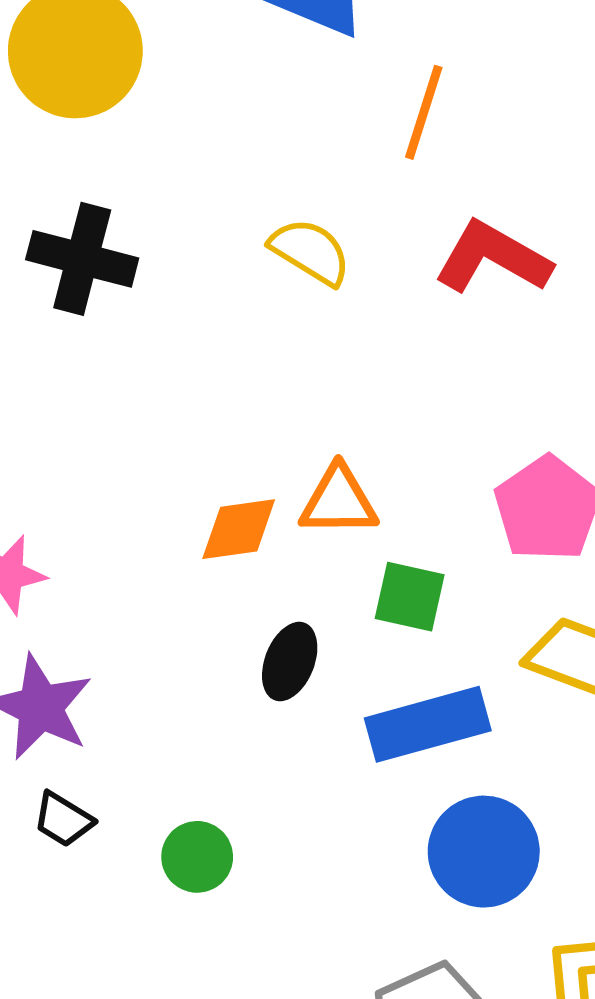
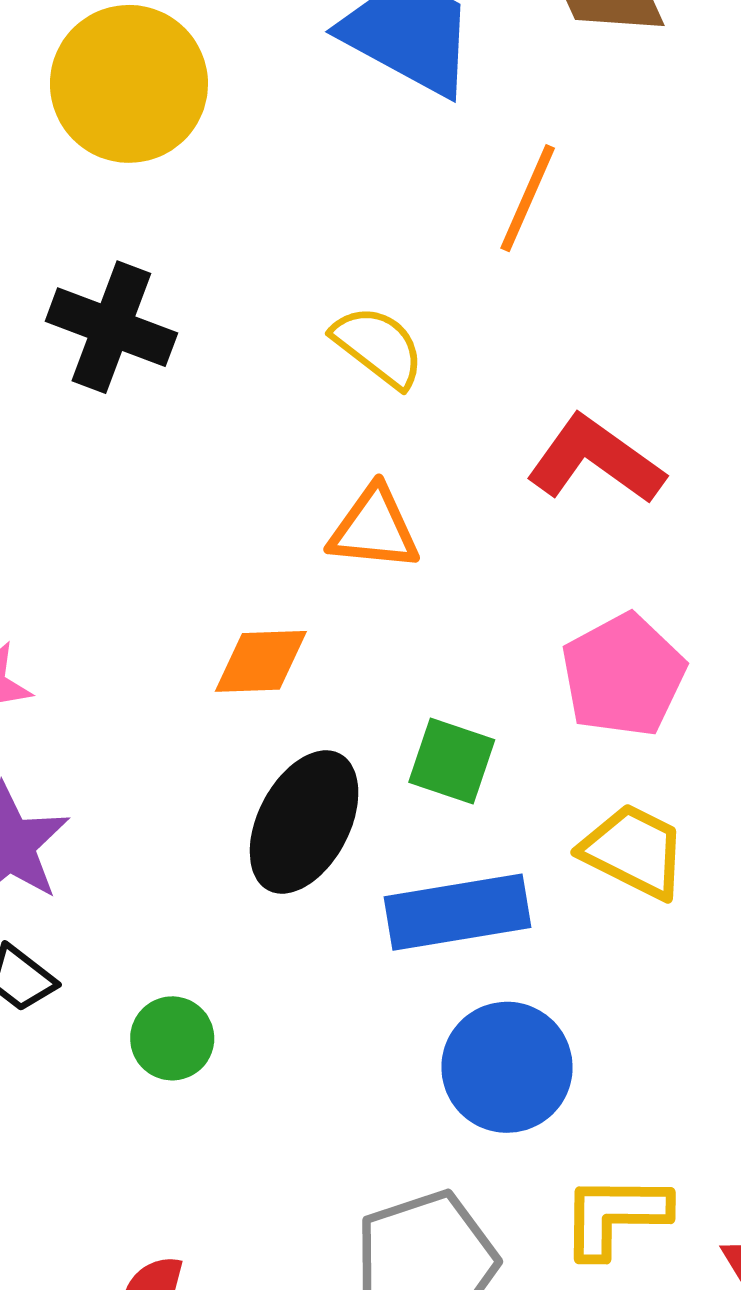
red L-shape: (493, 258) -> (595, 460), moved
orange triangle: (339, 501) -> (374, 529), moved
black ellipse: (290, 662) -> (304, 822), size x1.6

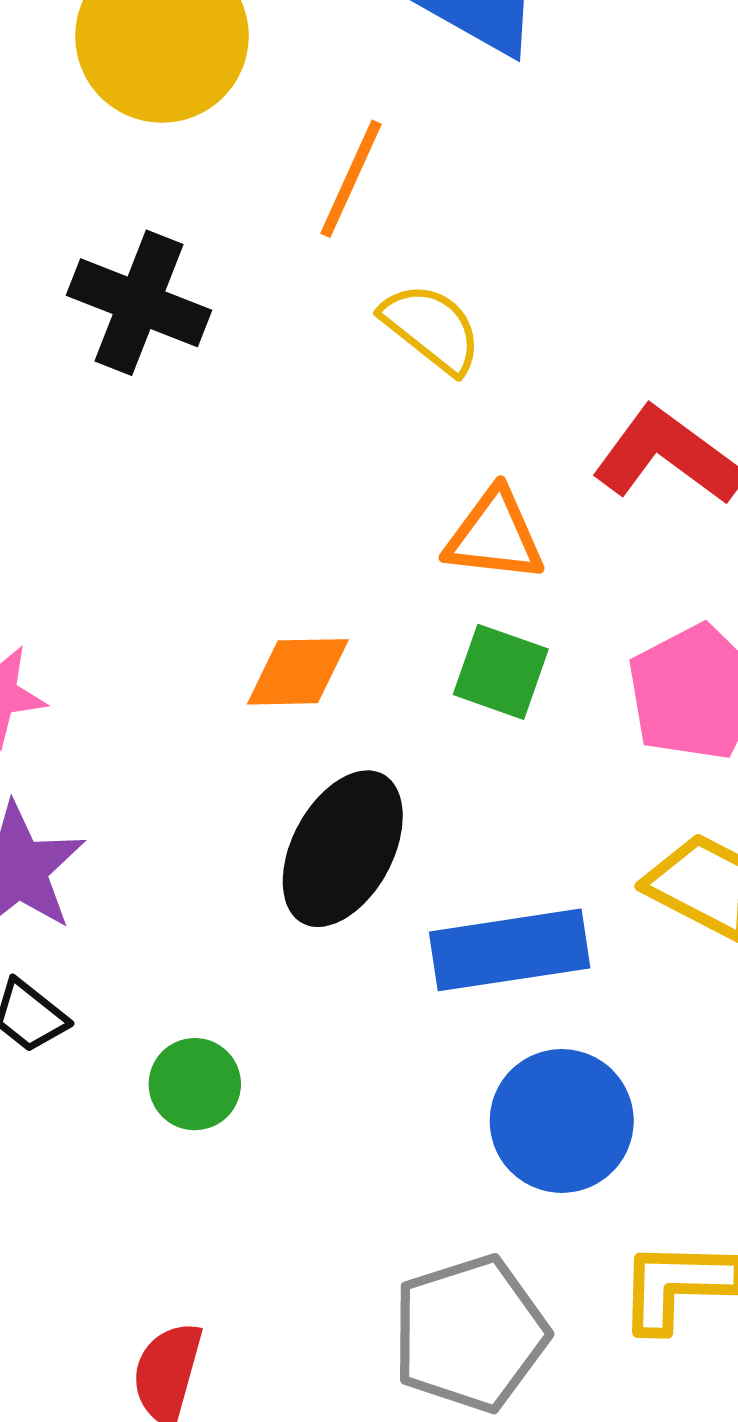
orange line: (528, 198) -> (351, 179), moved
orange triangle: (374, 529) -> (495, 536), moved
green square: (452, 761) -> (501, 672), moved

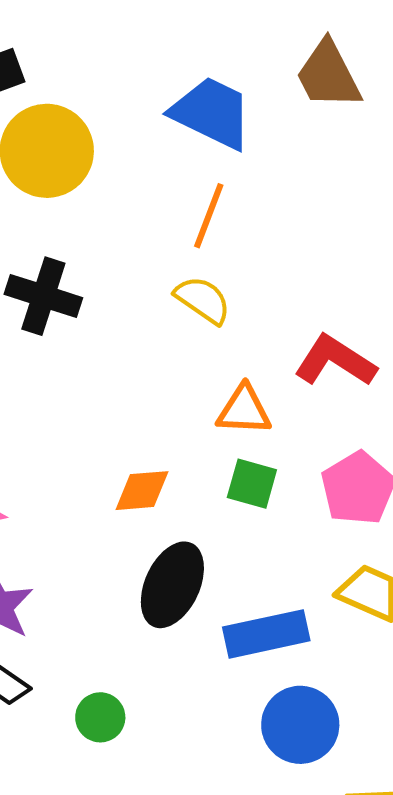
orange line: (351, 179) -> (209, 216), moved

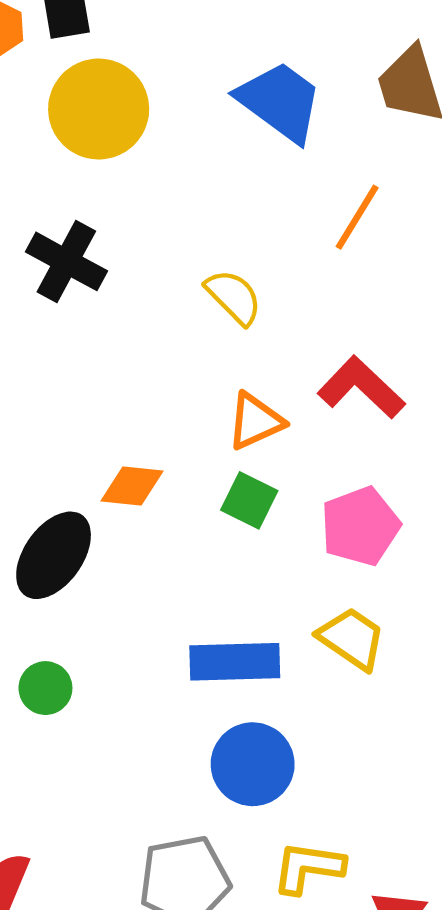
orange line: (209, 216) -> (357, 217), moved
orange triangle: (244, 410) -> (255, 421), turned -38
black ellipse: (172, 585) -> (54, 555), moved
green circle: (100, 717) -> (45, 688), moved

